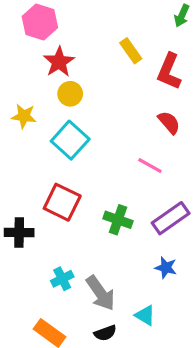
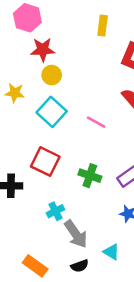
yellow rectangle: (131, 51) -> (103, 25), moved, turned 42
red star: (59, 62) -> (43, 50), turned 30
pink line: (150, 166) -> (96, 122), moved
cyan cross: (62, 279) -> (55, 211), moved

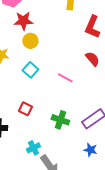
cyan square: (52, 112) -> (30, 70), size x0.7
red square: (45, 162) -> (25, 109), size x0.6

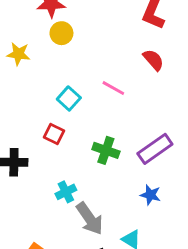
cyan square: (30, 70) -> (69, 98), moved

